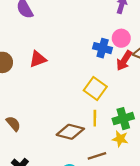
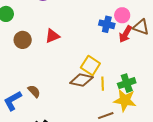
yellow square: (95, 89) -> (90, 65), moved
brown diamond: (70, 132) -> (81, 80), moved
yellow star: (120, 139) -> (125, 100), size x1.6

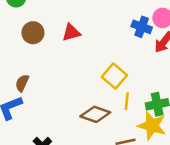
brown diamond: (81, 80) -> (95, 114), moved
brown semicircle: (34, 91) -> (22, 83), moved, turned -120

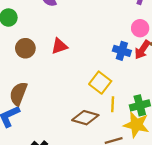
blue cross: (142, 27) -> (122, 51), moved
brown semicircle: (22, 83) -> (18, 94), size x1.5

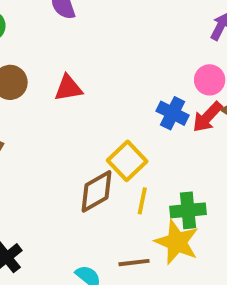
brown diamond: (85, 118) -> (97, 191), moved, turned -55

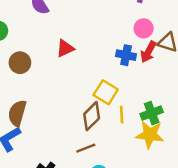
red triangle: (68, 88) -> (65, 48), moved
brown line: (134, 263) -> (86, 148), moved

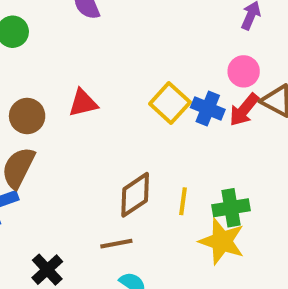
red triangle: (65, 48) -> (83, 103), moved
brown circle: (20, 63) -> (27, 116), moved
yellow square: (106, 92) -> (170, 103), moved

